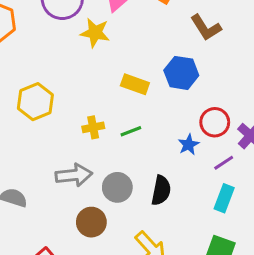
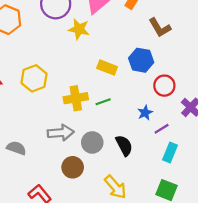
red circle: (215, 122) -> (164, 86), moved
yellow cross: (93, 127) -> (76, 98), size x1.5
purple line: (224, 163) -> (162, 129), moved
black semicircle: (161, 190) -> (124, 145), turned -40

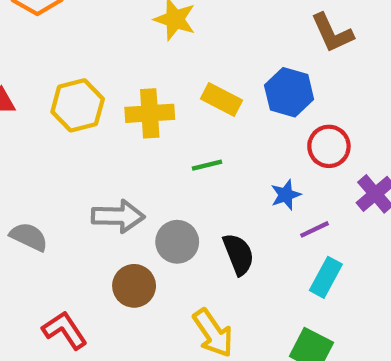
yellow cross: (76, 98) -> (150, 113), moved

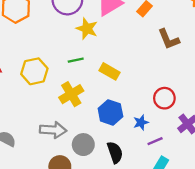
blue hexagon: (289, 92) -> (110, 112), moved
yellow cross: (150, 113) -> (71, 94), moved, turned -30
green line: (207, 165) -> (76, 60), moved

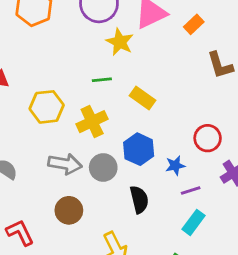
yellow hexagon: (34, 71) -> (47, 107), moved
gray circle: (83, 145) -> (103, 167), moved

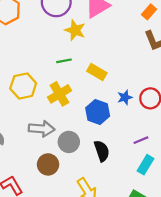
orange rectangle: (194, 24) -> (149, 12), moved
blue star: (175, 165) -> (125, 97), moved
gray circle: (103, 167) -> (69, 142), moved

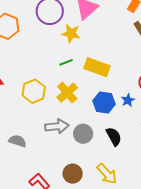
yellow rectangle: (97, 72) -> (97, 67), size x1.4
blue star: (125, 97) -> (128, 100), moved
brown circle: (48, 164) -> (73, 174), moved

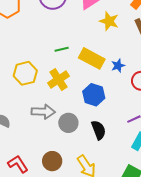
yellow star: (71, 33) -> (109, 21), moved
blue star: (128, 100) -> (118, 66), moved

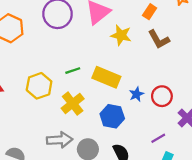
blue star: (118, 66) -> (136, 94), moved
yellow hexagon: (25, 73) -> (39, 86), moved

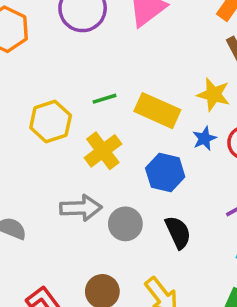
yellow star: (121, 35) -> (214, 95), moved

